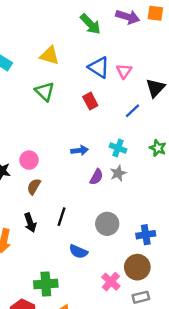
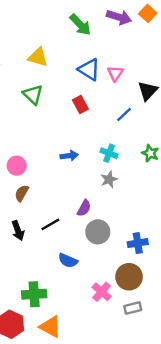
orange square: (155, 13) -> (148, 13), turned 35
purple semicircle: (96, 177) -> (84, 208), moved
black line: (61, 217) -> (50, 224), turned 42

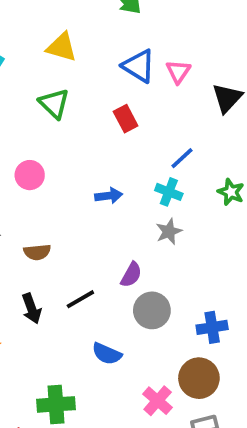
blue line: (124, 115) -> (182, 158), moved
pink circle: (17, 166) -> (30, 175), moved
brown semicircle: (22, 193) -> (37, 252), turned -126

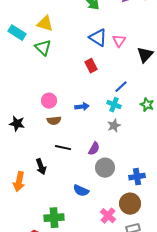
yellow triangle: (62, 47) -> (45, 24), moved
green triangle: (54, 104) -> (43, 48), moved
pink circle: (30, 175) -> (49, 101), moved
brown semicircle: (37, 252) -> (54, 121), moved
black line: (80, 299) -> (63, 148), moved, turned 42

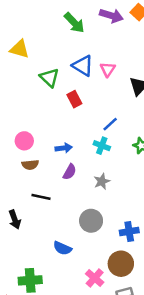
green triangle: (43, 48) -> (49, 78), moved
gray star: (114, 126) -> (102, 181), moved
purple semicircle: (94, 149) -> (70, 172), moved

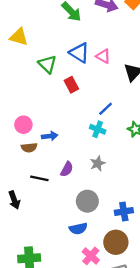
pink triangle: (108, 69) -> (103, 56), turned -35
blue arrow: (64, 148) -> (50, 136), moved
purple semicircle: (70, 172) -> (67, 169), moved
blue semicircle: (62, 248) -> (78, 229), moved, turned -36

